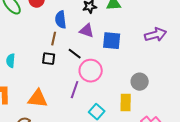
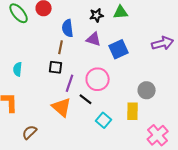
blue square: (112, 41) -> (119, 49), turned -30
black line: (75, 54) -> (86, 99), moved
purple line: (75, 90) -> (70, 83), moved
orange triangle: (38, 99) -> (62, 107), moved, turned 35

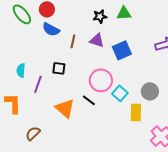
blue semicircle: (68, 28) -> (51, 29), moved, turned -54
brown line: (61, 47) -> (73, 41), moved
purple line: (70, 83) -> (38, 84), moved
cyan square: (104, 120) -> (120, 93), moved

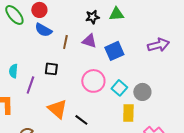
cyan square: (120, 93) -> (119, 88), moved
black line: (89, 100) -> (81, 120), moved

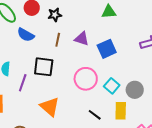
black star: (92, 17) -> (55, 15), moved
blue semicircle: (43, 30) -> (26, 35), moved
black square: (51, 69) -> (44, 67), size x1.5
black line: (81, 120) -> (95, 115), moved

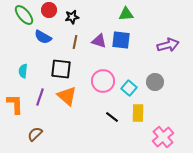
blue square: (107, 49) -> (121, 40), moved, turned 30
purple line: (23, 83) -> (40, 97), moved
gray circle: (135, 90) -> (155, 82), moved
orange triangle: (50, 107) -> (67, 96), moved

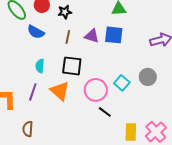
black square: (61, 69) -> (72, 66), moved
cyan semicircle: (23, 71) -> (40, 66), moved
pink circle: (103, 81) -> (96, 90), moved
yellow rectangle: (138, 113) -> (131, 132), moved
brown semicircle: (35, 134) -> (28, 129), turned -42

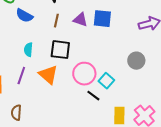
cyan square: (122, 83) -> (106, 81), moved

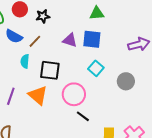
brown line: (56, 21) -> (35, 41), moved, turned 32
cyan semicircle: (28, 50) -> (25, 61), moved
cyan square: (106, 81) -> (96, 68), moved

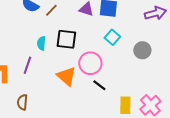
cyan semicircle: (25, 61) -> (41, 43), moved
orange triangle: (38, 95) -> (66, 76), moved

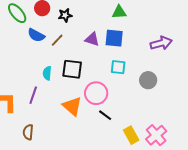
cyan square: (112, 37) -> (118, 67), turned -35
yellow rectangle: (125, 105) -> (131, 135), turned -30

